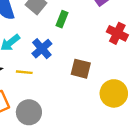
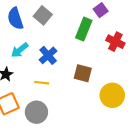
green rectangle: (62, 19) -> (84, 29), moved, size x1.5
yellow line: (24, 72) -> (42, 83), moved

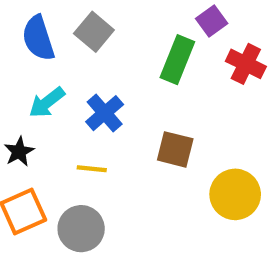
red cross: (115, 42) -> (246, 64), moved

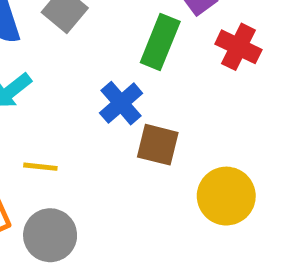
blue cross: (105, 113) -> (121, 103), moved
yellow line: (92, 169) -> (40, 167), moved

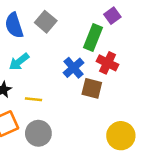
red cross: (238, 47) -> (108, 63), moved
yellow circle: (226, 196) -> (121, 136), moved

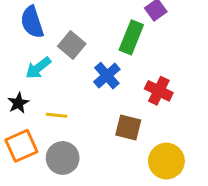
gray square: (46, 22) -> (72, 45), moved
red cross: (108, 63) -> (159, 91), moved
brown square: (92, 88) -> (128, 127), moved

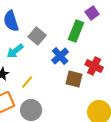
yellow line: (56, 115) -> (27, 82), turned -56
brown square: (128, 127) -> (74, 79), moved

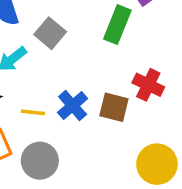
blue cross: (60, 56) -> (73, 106), moved
yellow line: (27, 82) -> (33, 112), turned 56

